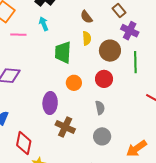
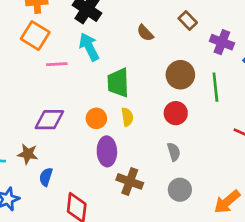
cyan arrow: (44, 24) -> (89, 47), size x1.5
purple cross: (130, 31) -> (222, 42), moved
yellow semicircle: (87, 38) -> (127, 117), moved
orange circle: (74, 83) -> (96, 118), moved

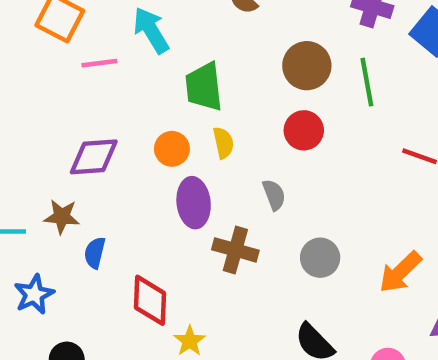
gray semicircle: (174, 152) -> (274, 195), moved

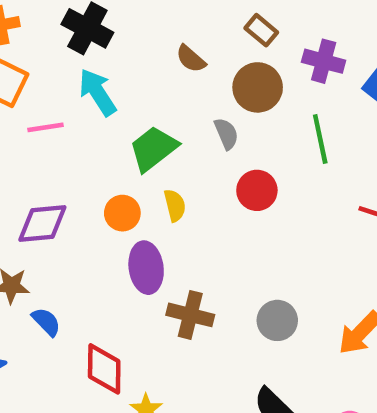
brown circle: (307, 66) -> (258, 87), moved
green trapezoid: (204, 87) -> (153, 149), turned 60
gray semicircle: (274, 195) -> (226, 134), moved
blue semicircle: (95, 253) -> (46, 322), turned 124

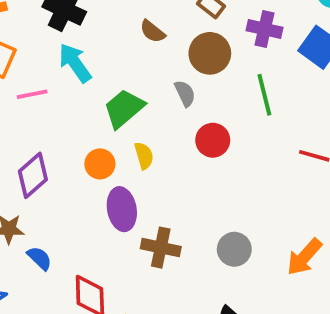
purple diamond: (42, 223) -> (33, 175), turned -33

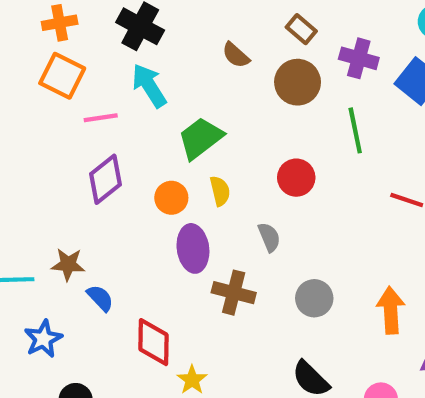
gray semicircle: (185, 93) -> (269, 237), moved
purple diamond: (33, 175) -> (105, 179), moved
orange arrow: (304, 257) -> (391, 310), turned 132

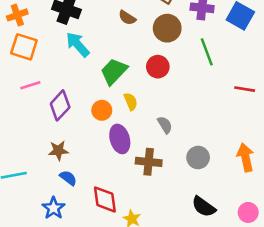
pink line: (101, 118) -> (30, 85), moved
red circle: (296, 178) -> (158, 67), moved
brown star: (68, 264) -> (58, 151), moved
blue star: (43, 339) -> (54, 208), moved

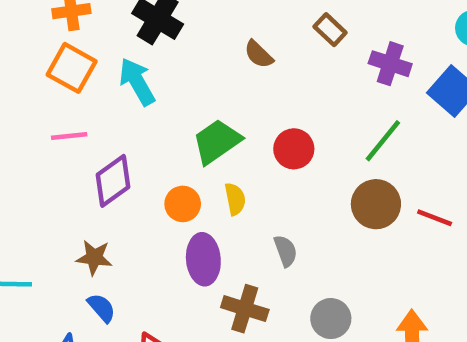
brown circle: (167, 28) -> (376, 204), moved
cyan arrow: (78, 44) -> (137, 82), moved
green line: (207, 52) -> (383, 141), turned 48

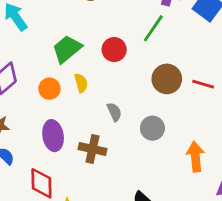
green line: (383, 141) -> (153, 28), moved
purple ellipse: (203, 259) -> (53, 136), moved
gray circle: (331, 319) -> (152, 128), moved

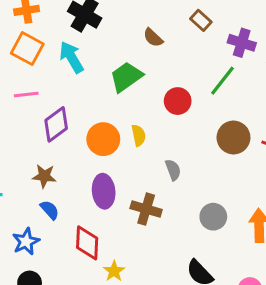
green trapezoid: (67, 49) -> (126, 77), moved
orange circle: (49, 89) -> (103, 139), size x1.4
gray circle: (152, 128) -> (213, 217), moved

